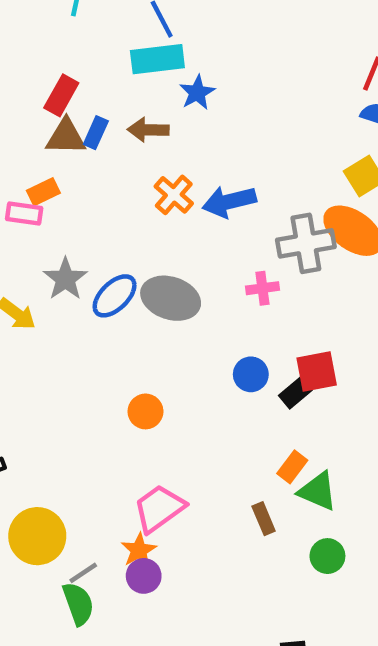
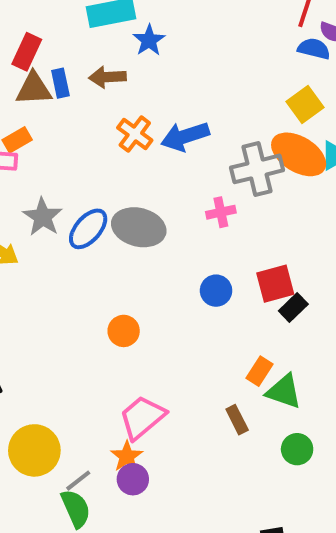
blue rectangle: (96, 133) -> (60, 83), turned -32
black rectangle: (295, 393) -> (293, 307), moved

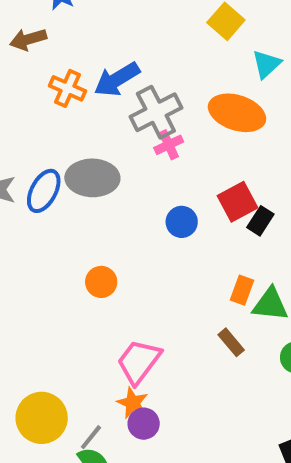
orange ellipse: (299, 154) -> (237, 113), moved
gray cross: (257, 169) -> (156, 112), moved

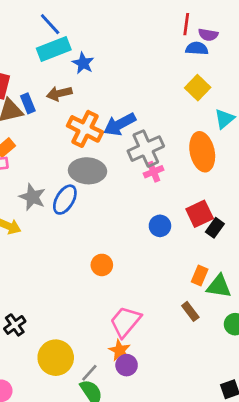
orange cross: (68, 88) -> (85, 129), size x1.4
orange ellipse: (237, 113) -> (202, 152), turned 57
gray ellipse: (92, 178) -> (87, 171), moved

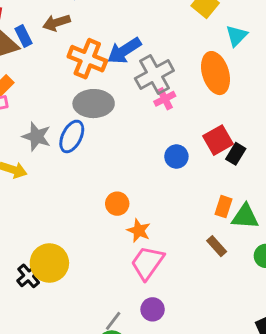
orange star: (120, 350) -> (139, 231), moved
yellow circle: (56, 358) -> (49, 263), moved

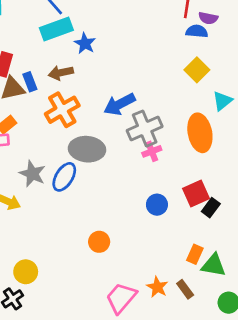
orange cross: (87, 59) -> (62, 110), moved, turned 32
orange star: (139, 231) -> (157, 287), moved
yellow circle: (49, 263) -> (26, 272), moved, size x0.7

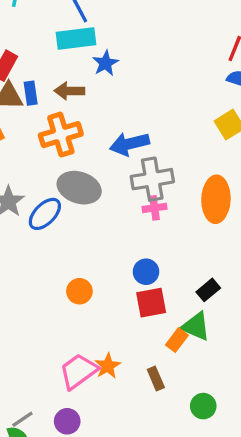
red square: (196, 194) -> (151, 303), moved
orange circle: (99, 242) -> (79, 291), moved
green triangle: (214, 265) -> (196, 326), moved
orange star: (157, 287) -> (108, 366), moved

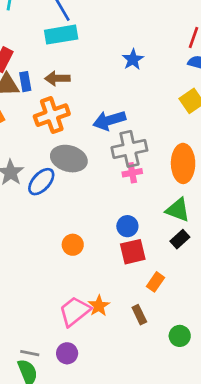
blue star: (106, 63) -> (133, 59), moved
green triangle: (196, 326) -> (178, 210), moved
gray line: (22, 419) -> (30, 353), turned 48

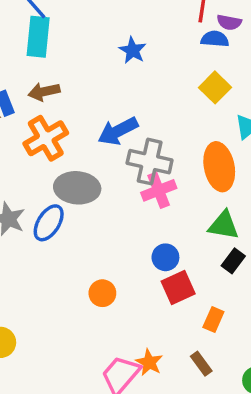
cyan rectangle: (61, 35) -> (38, 37), turned -64
gray cross: (129, 149) -> (150, 162), turned 36
pink cross: (132, 173) -> (159, 190), size x1.4

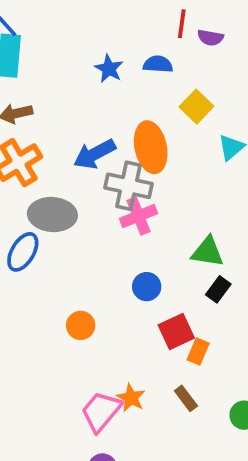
blue semicircle: (215, 39) -> (158, 64), moved
orange ellipse: (219, 167) -> (151, 147), moved
red square: (178, 288) -> (176, 332), moved

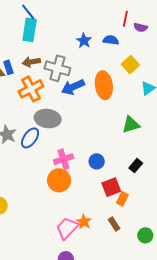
gray cross: (129, 186) -> (57, 68), moved
pink cross: (139, 216) -> (64, 159), moved
green triangle: (208, 252) -> (131, 125), moved, turned -30
orange circle: (81, 325) -> (59, 180), size x1.5

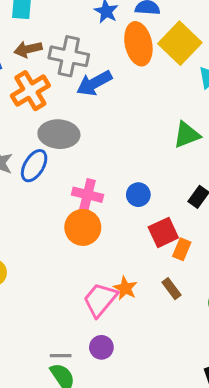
yellow square: (130, 65) -> (180, 43), size x1.5
orange ellipse: (104, 85) -> (138, 44), moved
pink cross: (64, 159) -> (88, 195), turned 36

